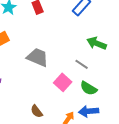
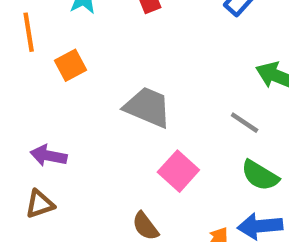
pink square: (63, 82) -> (178, 171), moved

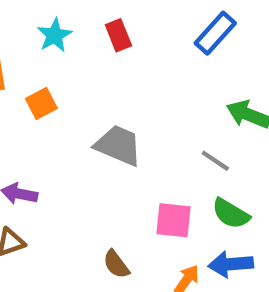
pink square: (178, 171) -> (173, 220), moved, turned -36

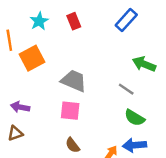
orange square: (41, 104) -> (32, 58), size x1.5
pink square: (173, 220) -> (70, 111), moved

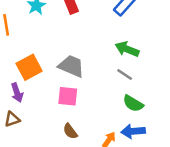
orange square: (32, 58) -> (29, 67), moved
green arrow: (144, 64) -> (127, 49), moved
purple arrow: (20, 107) -> (17, 93), turned -120

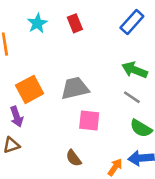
gray trapezoid: (71, 66) -> (75, 88), turned -36
pink square: (68, 96) -> (89, 121), moved

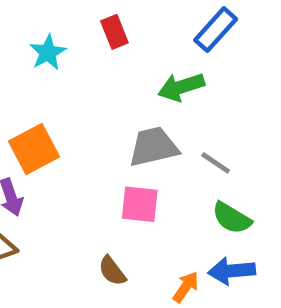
cyan star: (37, 23) -> (48, 53), moved
green arrow: (135, 70) -> (181, 87), moved, turned -40
gray trapezoid: (75, 88) -> (154, 147), moved

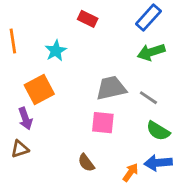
red rectangle: (114, 32) -> (88, 19), turned -42
cyan star: (48, 53) -> (56, 51), moved
green arrow: (181, 87) -> (151, 52), moved

